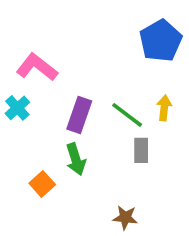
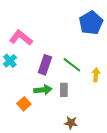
yellow arrow: (164, 108) -> (96, 75), moved
gray rectangle: (141, 150) -> (64, 90), moved
green arrow: (76, 159) -> (43, 90), turned -78

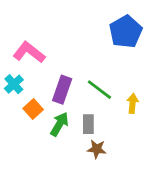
green arrow: (43, 90) -> (59, 124), turned -54
orange square: (24, 104) -> (33, 109), moved
brown star: (71, 123) -> (97, 149), moved

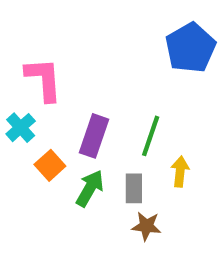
pink L-shape: (29, 52) -> (44, 79), turned 48
green line: (99, 90) -> (151, 136), turned 72
yellow arrow: (133, 103) -> (180, 172), moved

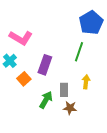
pink L-shape: (44, 79) -> (21, 38), turned 125
green line: (151, 136) -> (79, 52), moved
green arrow: (90, 188) -> (46, 100), moved

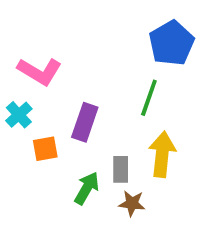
orange square: (24, 79) -> (45, 149), turned 32
yellow arrow: (86, 82) -> (162, 154), size x1.6

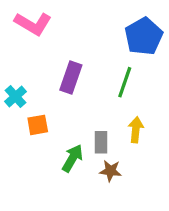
pink L-shape: (40, 71) -> (33, 24), moved
purple rectangle: (85, 122) -> (71, 77), moved
yellow arrow: (162, 154) -> (136, 130), size x0.7

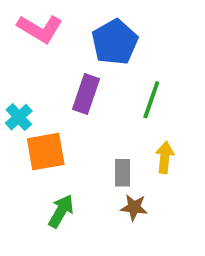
blue pentagon: (144, 36) -> (115, 42), moved
orange square: (38, 125) -> (46, 152), size x1.5
green arrow: (72, 158) -> (61, 211), moved

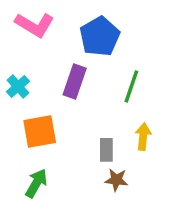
cyan cross: (19, 117) -> (18, 86), moved
green arrow: (61, 211) -> (36, 183), moved

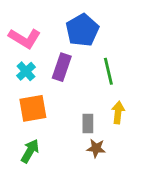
pink L-shape: (35, 25) -> (25, 38), moved
cyan cross: (18, 86) -> (26, 71), moved
green line: (131, 86) -> (108, 71), turned -32

